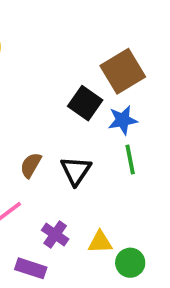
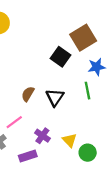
blue star: (123, 120) -> (97, 67), moved
yellow triangle: (100, 242) -> (70, 140), turned 49
purple rectangle: (31, 268) -> (28, 156), turned -36

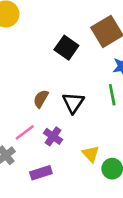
black square: (61, 57) -> (66, 48), moved
purple cross: (42, 136) -> (53, 136), moved

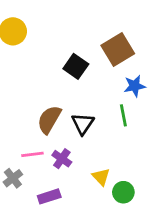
brown semicircle: (41, 99) -> (49, 119), size x1.5
pink line: (25, 132) -> (32, 154), turned 30

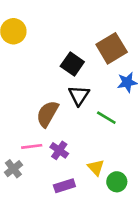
green line: (123, 115) -> (106, 118), moved, turned -48
black triangle: (83, 124) -> (79, 95), moved
purple rectangle: (49, 196) -> (64, 186), moved

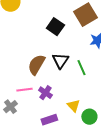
black triangle: (79, 95) -> (60, 61), moved
green line: (106, 118) -> (81, 68), turned 35

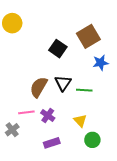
green line: (81, 68) -> (84, 90), turned -63
yellow triangle: (73, 106) -> (80, 121), moved

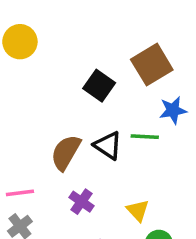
black triangle: (63, 83) -> (108, 145), turned -30
green line: (84, 90) -> (145, 137), moved
pink line: (26, 112) -> (20, 193), moved

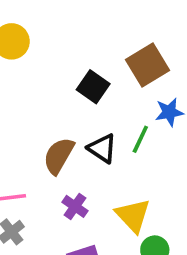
green line: (145, 137) -> (140, 139), turned -68
yellow triangle: (138, 210) -> (133, 216), size x1.5

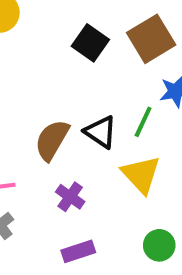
black square: (93, 87) -> (90, 43), moved
yellow triangle: (133, 216) -> (141, 174), moved

